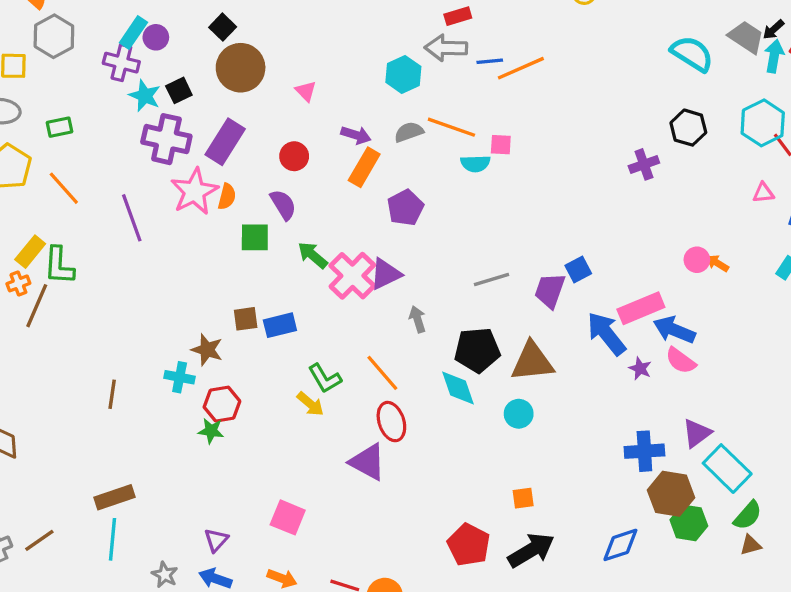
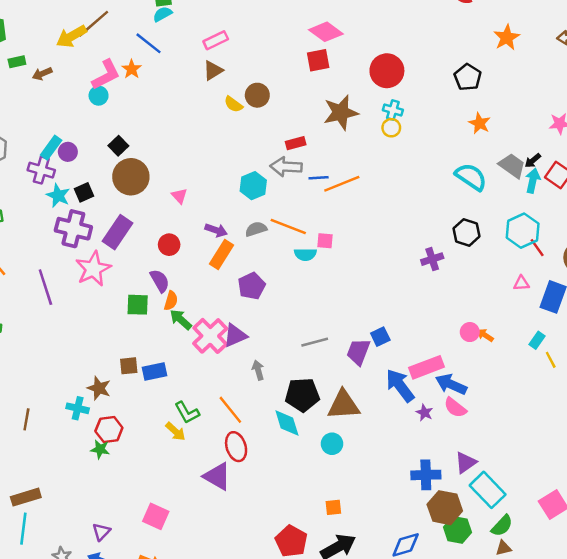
orange semicircle: (227, 197) -> (171, 301), moved

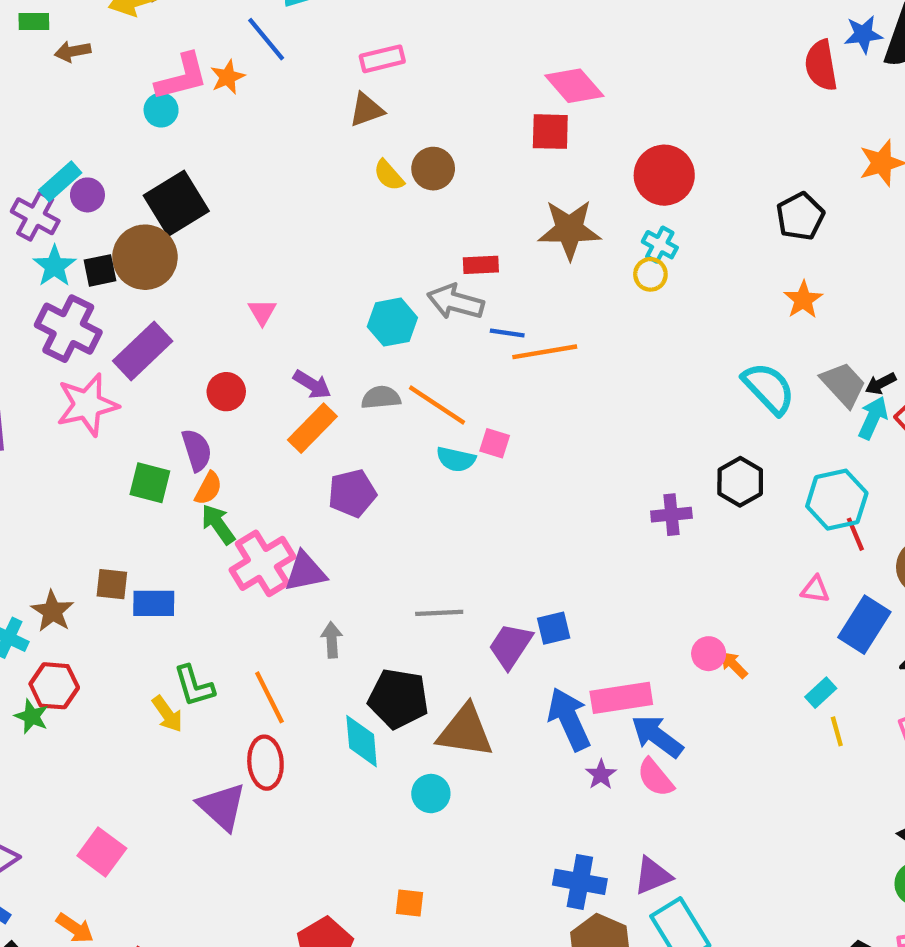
black square: (118, 146) -> (176, 203), size x1.8
brown circle: (131, 177) -> (145, 257), moved

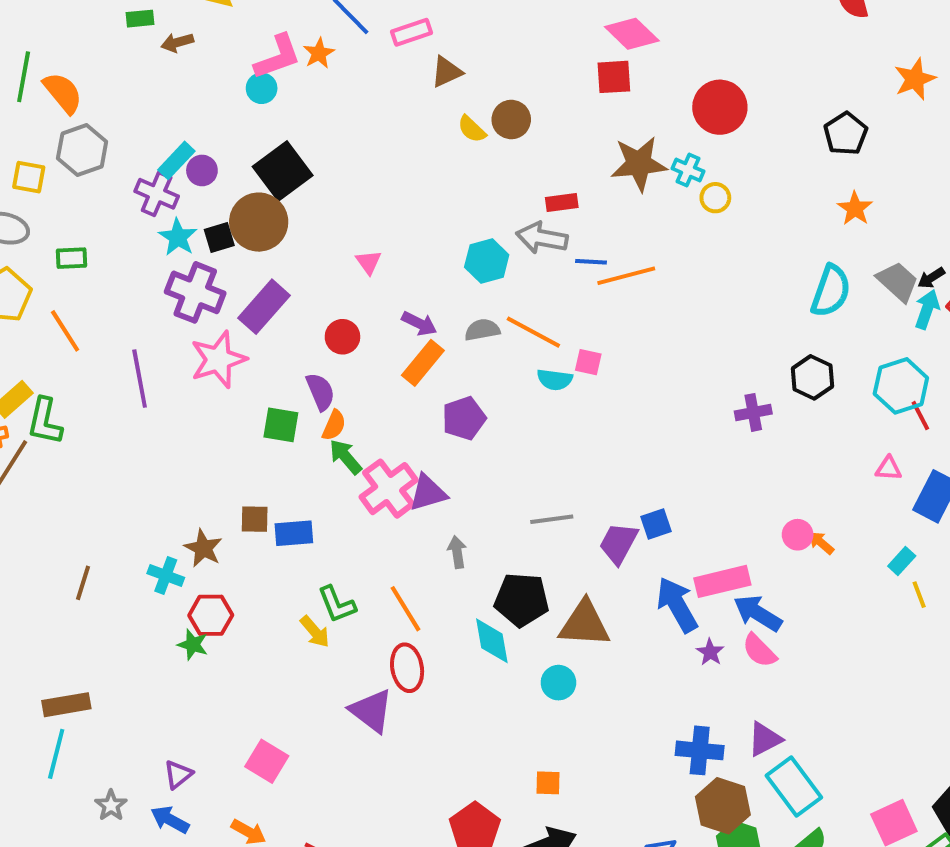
pink rectangle: (382, 59) -> (412, 32), moved
cyan cross: (660, 245) -> (688, 170), moved
cyan semicircle: (769, 388) -> (831, 291), turned 68

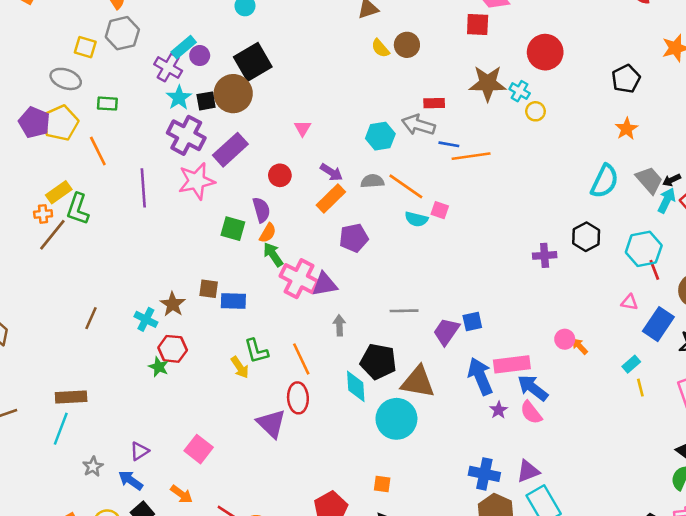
pink cross: (389, 489) -> (299, 279), turned -33
cyan circle: (558, 683) -> (396, 419), size x1.8

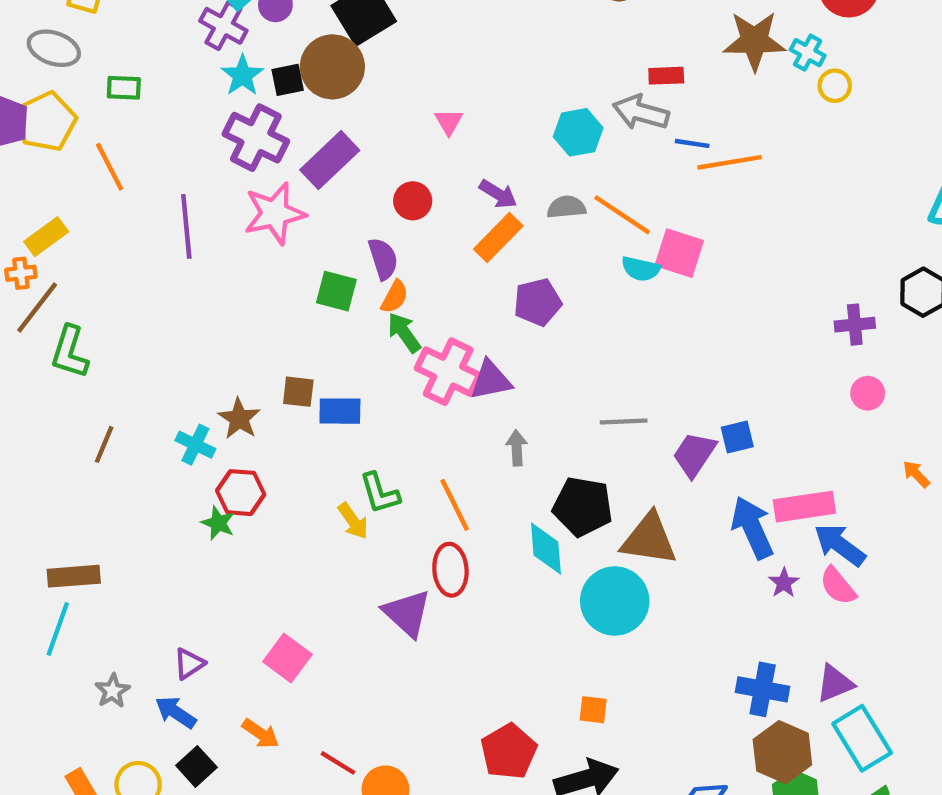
green L-shape: (78, 209) -> (70, 352), moved
pink square: (440, 210) -> (679, 253), size x1.6
pink circle: (565, 339) -> (868, 393), moved

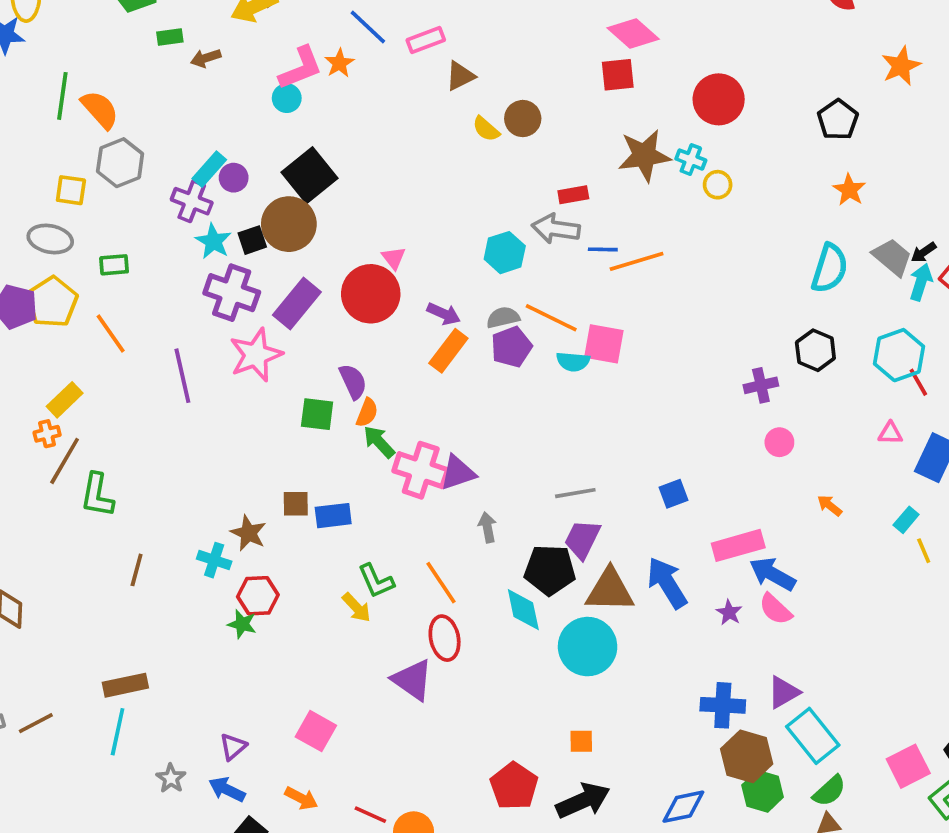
red circle: (413, 201) -> (371, 294), moved, size x1.8
purple pentagon: (538, 302) -> (511, 347), moved
purple trapezoid: (694, 454) -> (582, 539), moved
blue arrow: (752, 528) -> (667, 583), moved

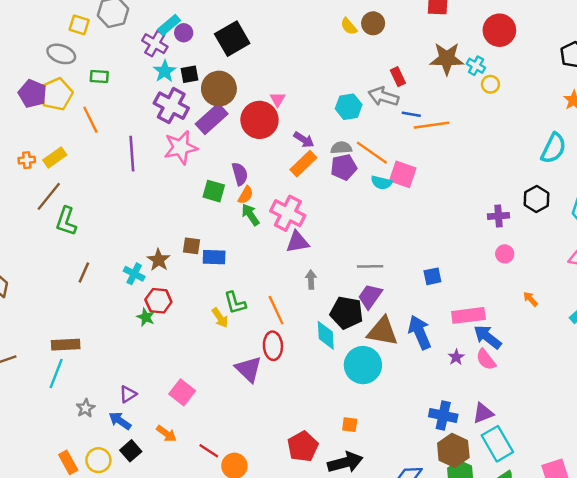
red rectangle: (573, 195) -> (398, 77), turned 66
brown circle: (289, 224) -> (219, 89), moved
orange cross: (47, 434) -> (27, 160), moved
pink cross: (421, 470) -> (288, 213), moved

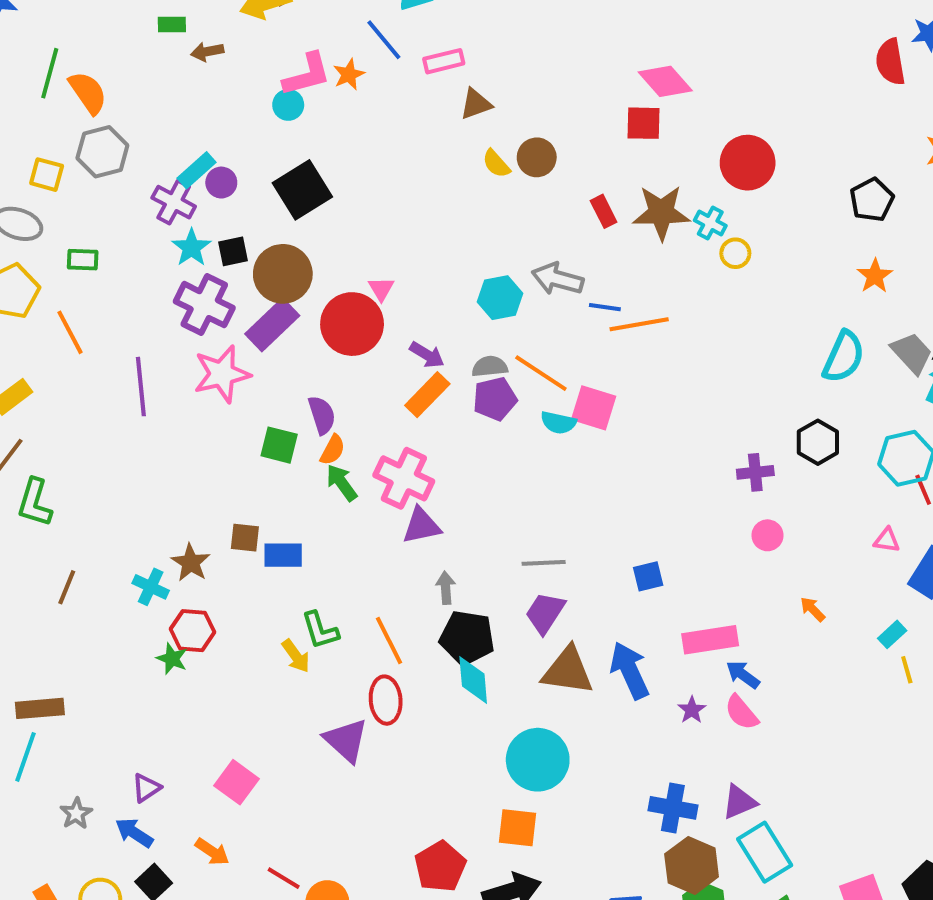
red rectangle: (398, 77) -> (604, 211), moved
black pentagon: (346, 313) -> (467, 638), moved
blue arrow: (487, 337) -> (743, 675), size x0.7
cyan circle: (363, 365) -> (538, 760), moved
orange square: (350, 425) -> (518, 828), size x1.5

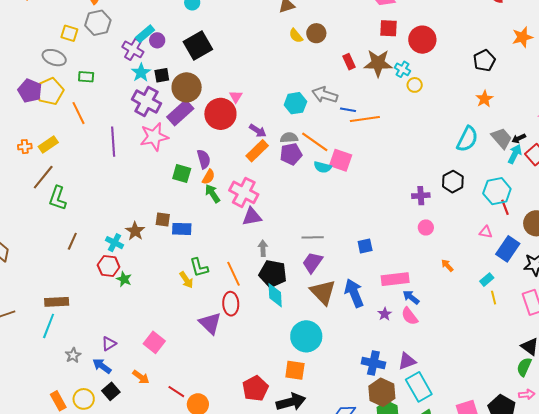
red square: (643, 123) -> (389, 28), moved
red hexagon: (192, 631) -> (109, 266), moved
brown triangle: (568, 671) -> (323, 292), turned 36

